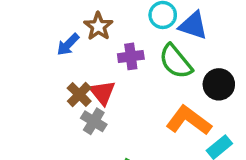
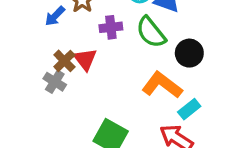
gray cross: (94, 121) -> (55, 82), moved

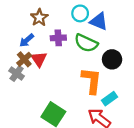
blue arrow: (55, 16) -> (27, 40), moved
green semicircle: (151, 32) -> (86, 43), turned -30
orange L-shape: (162, 85) -> (92, 81), turned 56

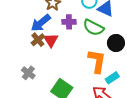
blue arrow: (27, 40) -> (41, 23), size x1.5
gray cross: (17, 73) -> (28, 73), moved

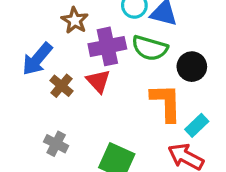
purple cross: (69, 22) -> (107, 46), size x1.5
blue arrow: (41, 23) -> (37, 59), moved
red triangle: (51, 40) -> (98, 81), moved

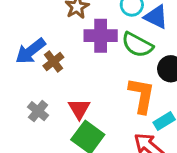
blue arrow: (37, 59) -> (30, 51), moved
red triangle: (98, 81) -> (79, 109), moved

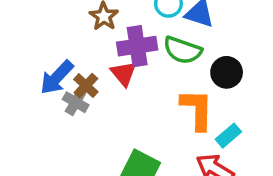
red triangle: (79, 109) -> (124, 74), moved
gray cross: (38, 111) -> (76, 102), moved

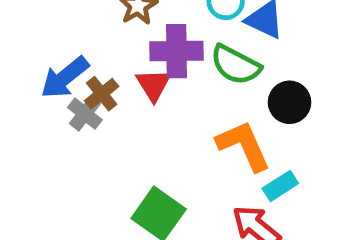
orange L-shape: (197, 109) -> (244, 146), turned -33

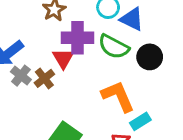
brown cross: (102, 94) -> (44, 78), moved
black circle: (289, 102) -> (150, 57), moved

